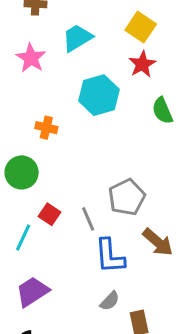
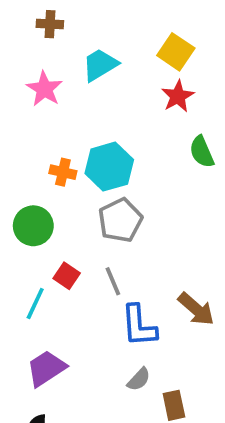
cyan hexagon: (99, 95) -> (109, 167), moved
gray pentagon: (127, 197) -> (120, 220), moved

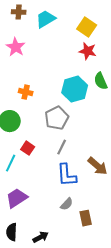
cyan trapezoid: (100, 65) -> (46, 19), moved
red star: (178, 96) -> (88, 51), turned -30
cyan hexagon: (109, 167) -> (75, 89), moved
gray line: (113, 281) -> (62, 147), moved, turned 49

